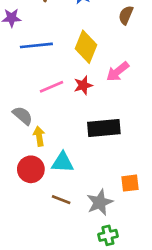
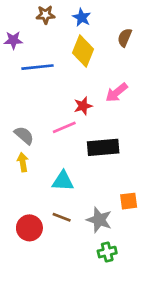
yellow diamond: (86, 47) -> (83, 51), moved
pink line: (52, 87) -> (64, 127), moved
yellow arrow: (39, 136) -> (23, 162), moved
red circle: (31, 169) -> (29, 228), moved
gray star: (100, 202) -> (99, 220), turned -30

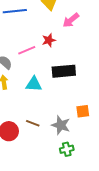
pink arrow: (117, 92) -> (71, 20), moved
pink line: (64, 127) -> (27, 50), moved
cyan triangle: (63, 181) -> (34, 84), moved

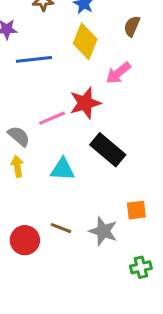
red star: (49, 40) -> (85, 103), size x1.5
black rectangle: (64, 71) -> (108, 150), turned 45
green cross: (67, 149) -> (141, 267), moved

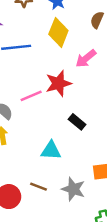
black rectangle: (108, 150) -> (77, 122), size x0.6
cyan triangle: (63, 169) -> (51, 151), moved

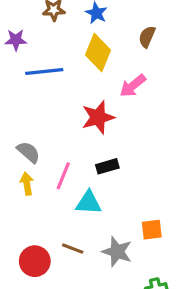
pink line: (31, 96) -> (63, 176), moved, turned -45
black rectangle: (77, 122) -> (107, 166), moved, turned -56

